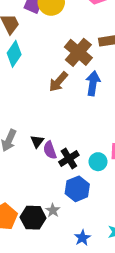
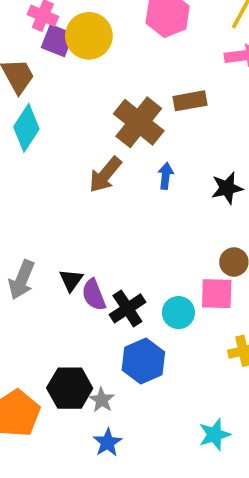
blue arrow: (93, 83) -> (166, 176), size x0.6
black hexagon: (33, 218) -> (70, 388), moved
blue star: (82, 238) -> (108, 443), moved

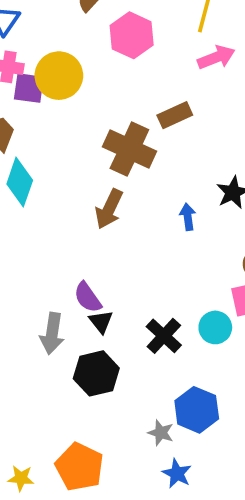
blue arrow: (166, 176) -> (188, 217), moved
purple semicircle: (94, 295) -> (88, 297), moved
blue hexagon: (143, 361) -> (197, 410), moved
black hexagon: (70, 388) -> (96, 373), moved

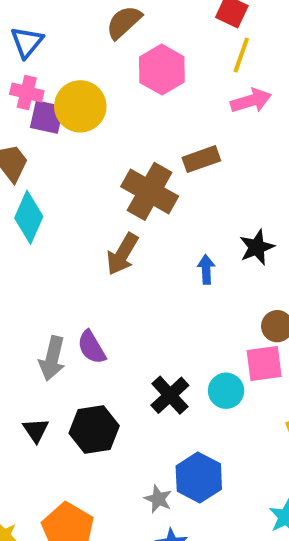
black triangle: (101, 322) -> (36, 430), moved
gray arrow: (52, 333) -> (52, 358), moved

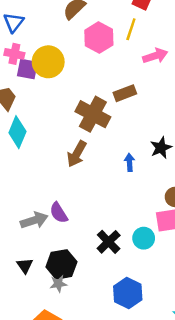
yellow line: (241, 55) -> (131, 29), moved
gray arrow: (52, 358) -> (34, 220), turned -120
gray star: (158, 499) -> (58, 284), moved, turned -30

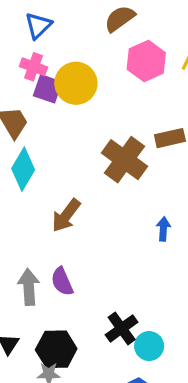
brown arrow: (77, 154) -> (66, 215), moved
gray arrow: (34, 220) -> (29, 287), turned -84
cyan circle: (144, 238) -> (149, 346), moved

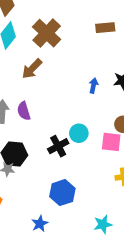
brown cross: (124, 160) -> (47, 33), moved
cyan circle: (149, 346) -> (79, 133), moved

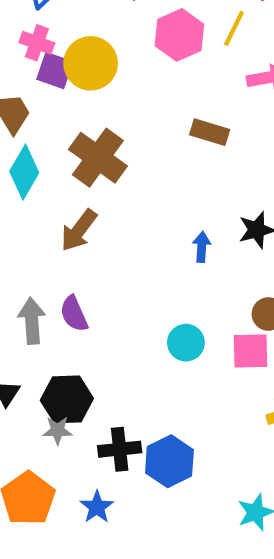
brown rectangle: (105, 28) -> (210, 132), turned 30
black cross: (58, 146) -> (120, 449), moved, turned 30
blue star: (40, 224) -> (97, 507), moved

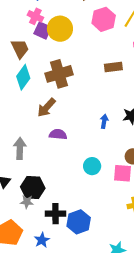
brown rectangle: (210, 132) -> (113, 67), turned -30
brown cross: (98, 158) -> (59, 74), turned 32
purple semicircle: (74, 314) -> (58, 134), moved, turned 114

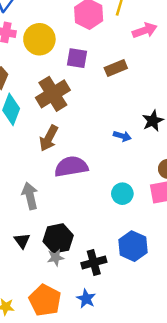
purple square: (43, 30) -> (77, 58), moved
blue arrow: (104, 121) -> (122, 136), turned 112
purple semicircle: (58, 134) -> (71, 167), size x1.5
blue hexagon: (79, 222) -> (133, 246), moved

